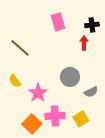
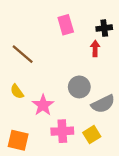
gray semicircle: (91, 92) -> (103, 104), size x1.5
orange square: (32, 124) -> (18, 140), moved, turned -30

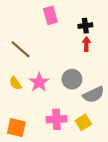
pink rectangle: (66, 25) -> (50, 15), moved
black cross: (104, 28) -> (85, 26), moved
pink star: (43, 105) -> (39, 82), moved

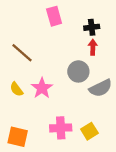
gray circle: (72, 79) -> (78, 71), moved
gray semicircle: (94, 95) -> (101, 88), moved

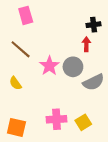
pink rectangle: (54, 16) -> (26, 15), moved
black cross: (92, 27) -> (94, 25), moved
pink star: (42, 88) -> (49, 66), moved

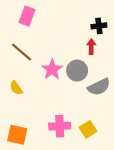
pink rectangle: (26, 15) -> (27, 16), turned 36

